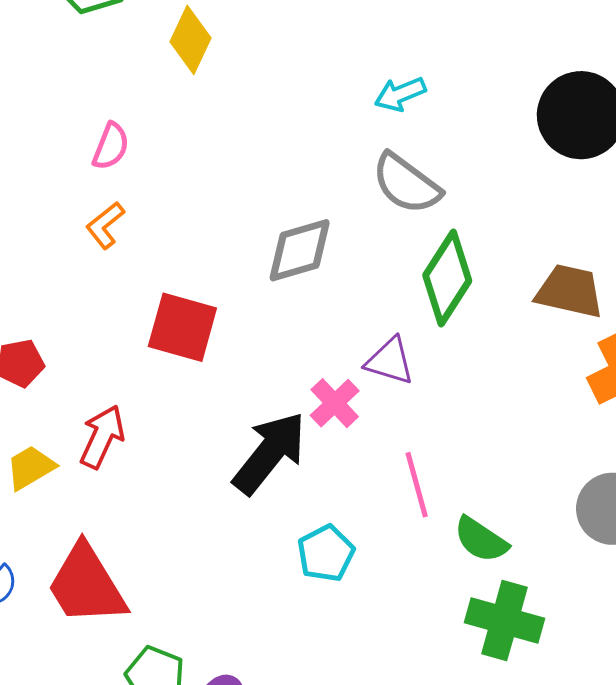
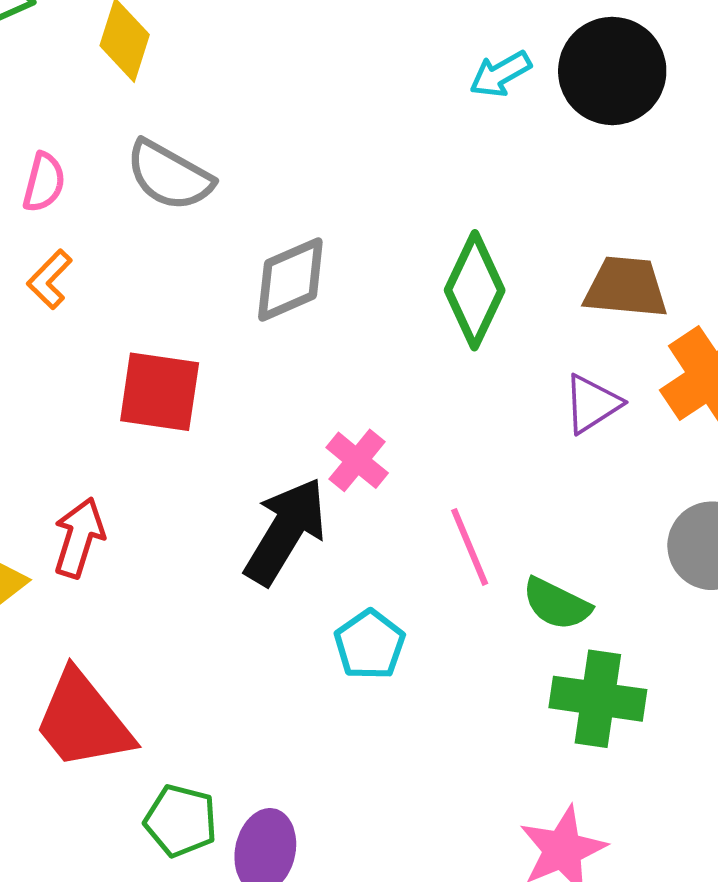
cyan arrow: (400, 94) -> (500, 74), moved
gray semicircle: (406, 184) -> (169, 176), moved
purple triangle: (390, 361) -> (592, 404), moved, turned -42

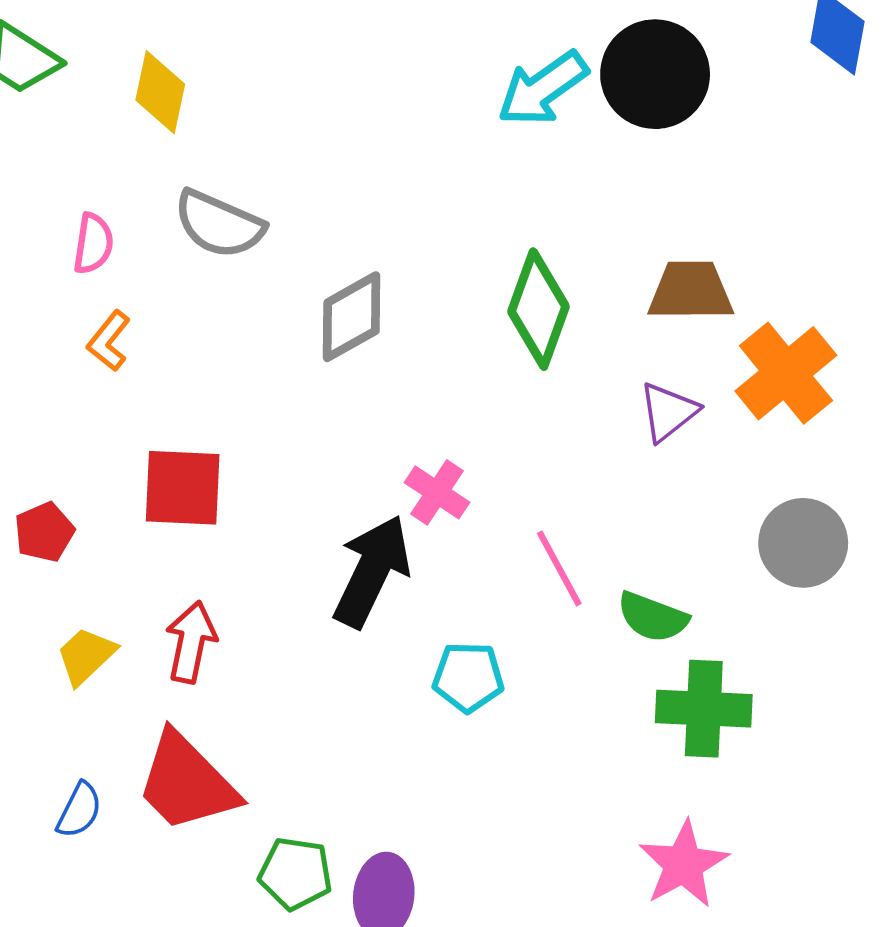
cyan arrow: (500, 74) -> (543, 89), size x1.5
red square: (160, 392) -> (183, 488), moved
red arrow: (79, 538) -> (191, 642), moved
cyan pentagon: (370, 645) -> (468, 677), turned -30

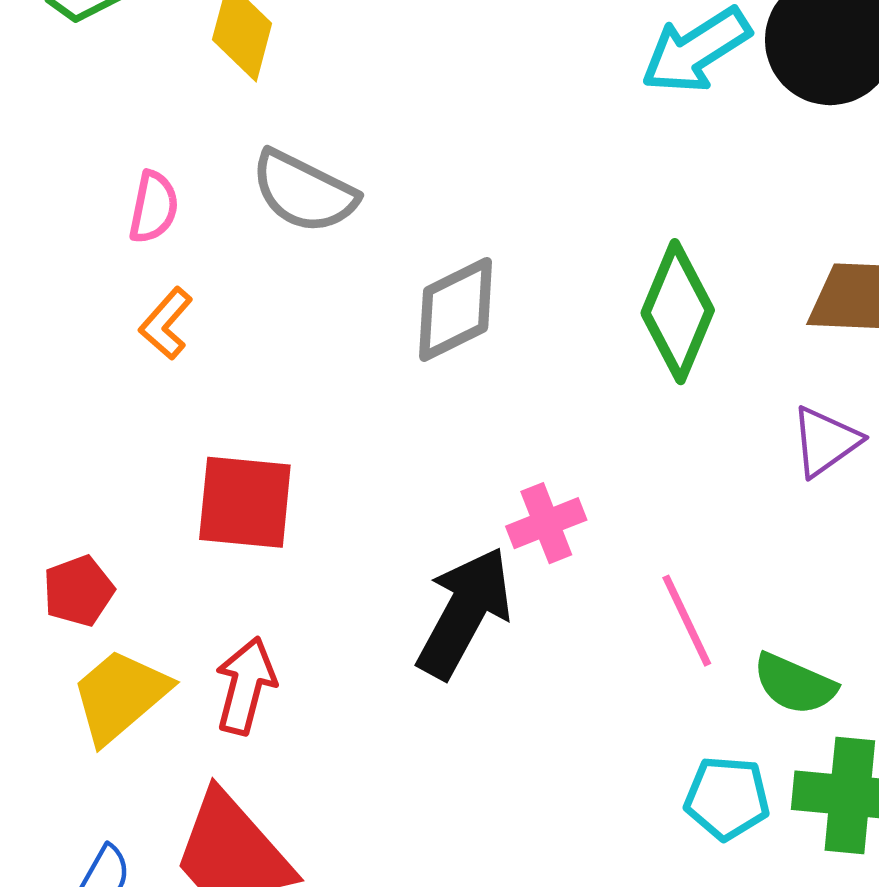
pink cross: (437, 492) -> (546, 523), turned 32
red pentagon: (44, 532) -> (79, 591), moved
yellow trapezoid: (86, 656) -> (120, 696), size x1.4
cyan pentagon: (468, 677) -> (727, 798), moved

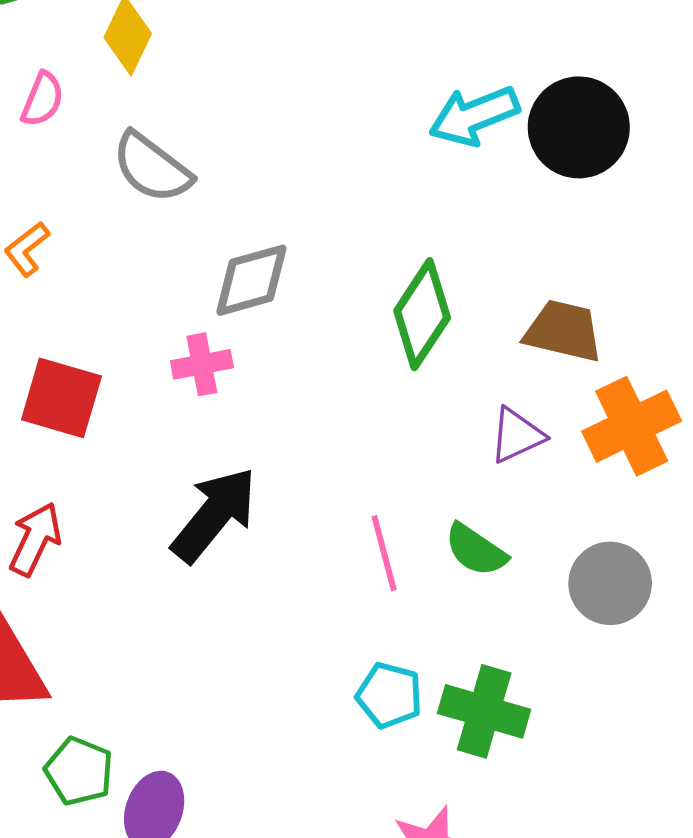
pink semicircle: (154, 207) -> (42, 99), moved
pink cross: (546, 523) -> (202, 364), moved
green semicircle: (795, 684) -> (476, 550), moved

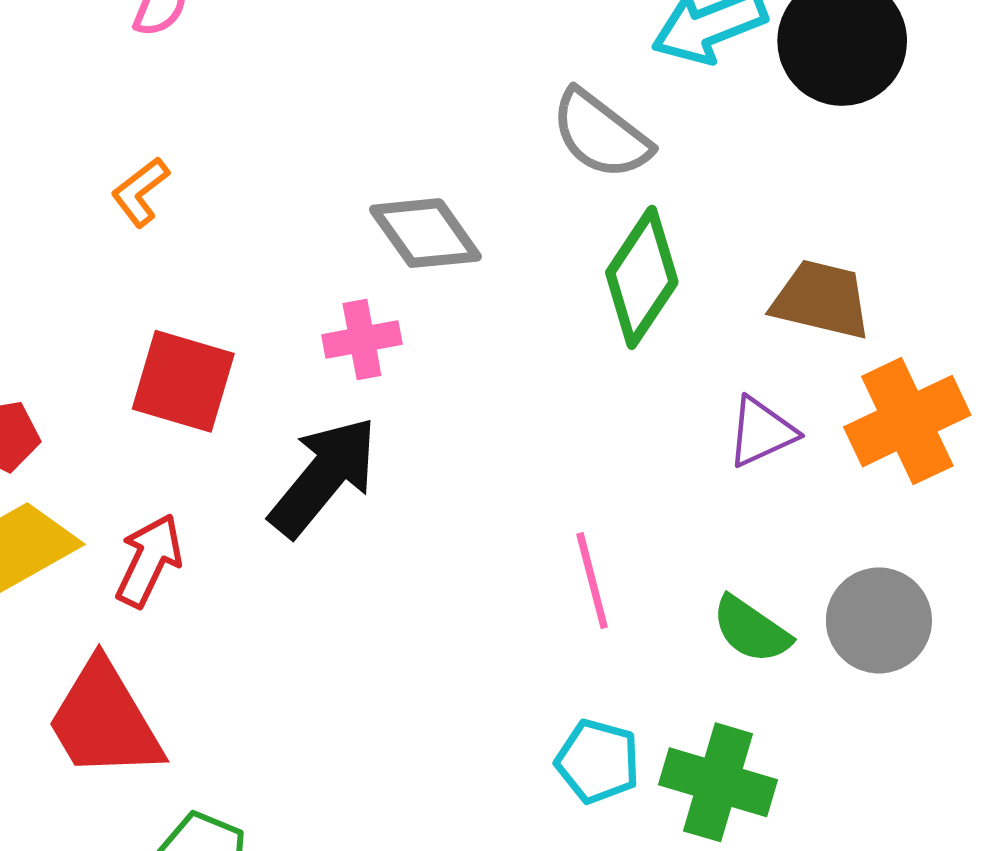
gray semicircle: (152, 168) -> (601, 134), moved
gray diamond: (251, 280) -> (425, 233), turned 70
black arrow: (214, 515) -> (324, 477), moved
green semicircle: (476, 550) -> (751, 630), moved

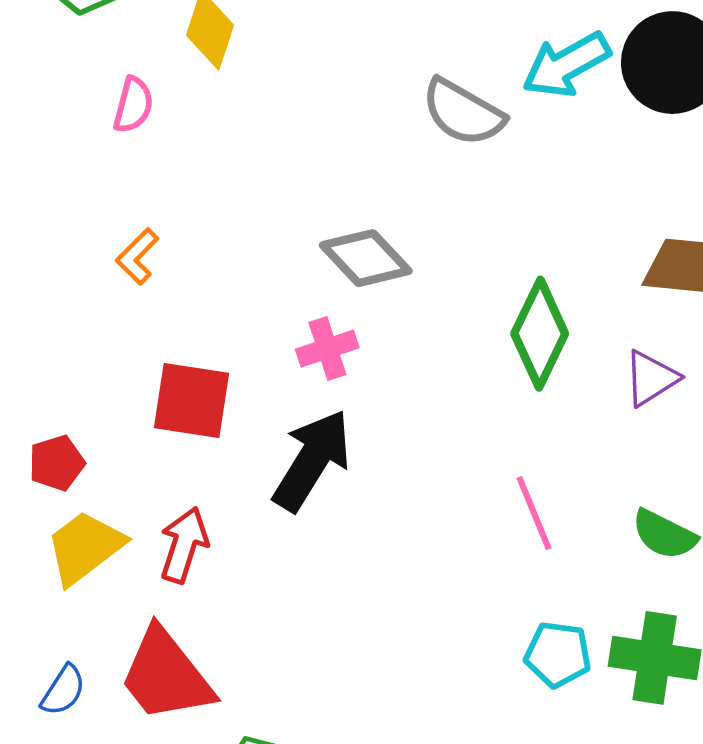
gray semicircle: (601, 134) -> (463, 112), moved
green diamond: (642, 277) -> (540, 334), moved

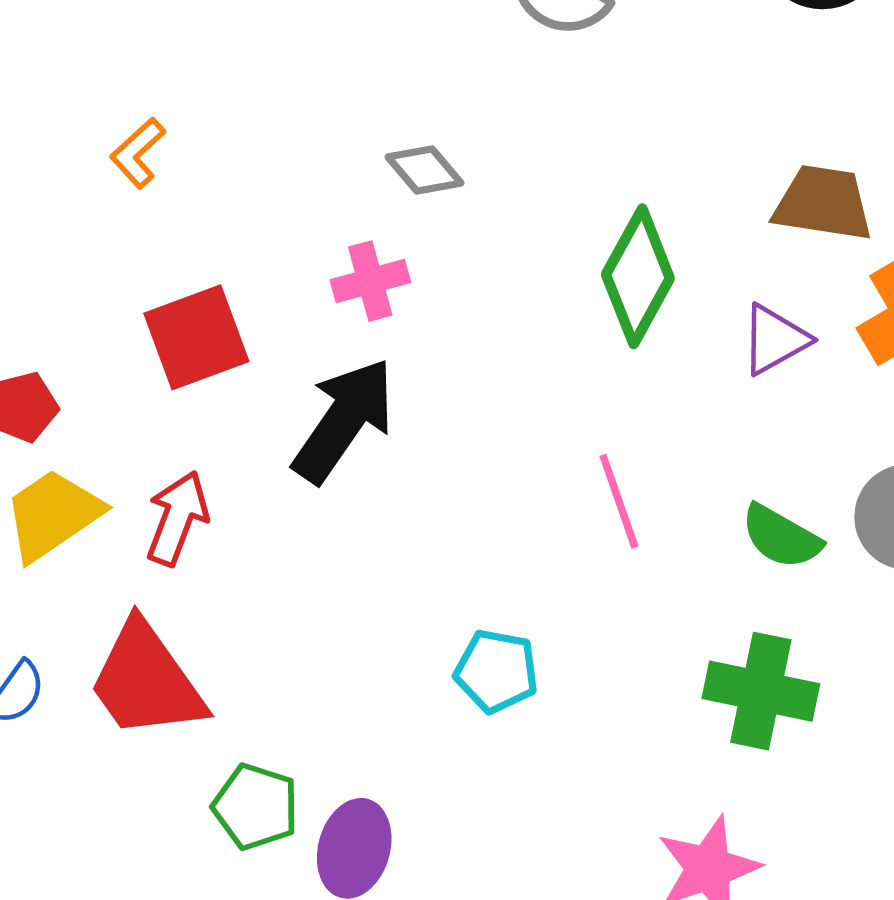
gray diamond: (366, 258) -> (424, 170), size x0.7
red square: (191, 401) -> (196, 337), turned -32
cyan pentagon: (558, 654) -> (496, 671), moved

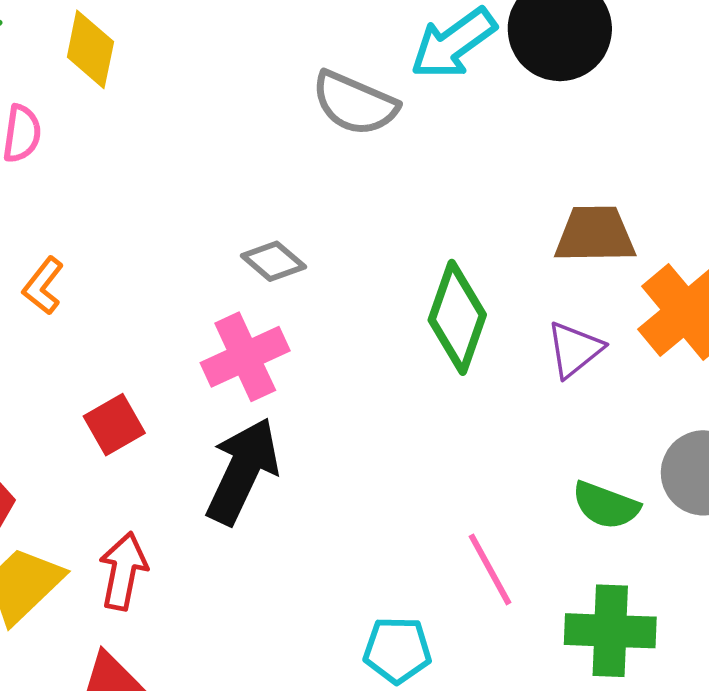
pink cross: (370, 281) -> (245, 357), size x1.4
red square: (196, 337) -> (114, 425), size x0.7
pink line: (619, 501) -> (490, 569), moved

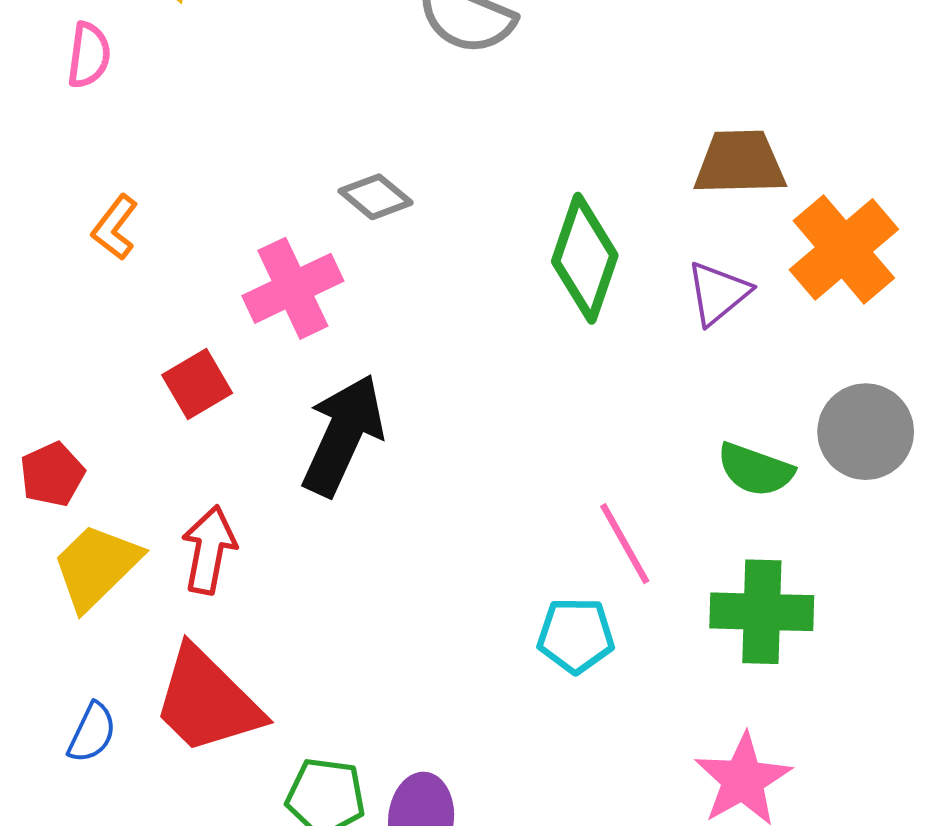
pink cross: (245, 357) -> (293, 288), moved
cyan pentagon: (397, 650) -> (576, 635), moved

